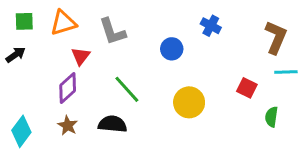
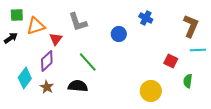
orange triangle: (63, 23) -> (36, 26), moved
yellow circle: (189, 102) -> (151, 91), moved
cyan diamond: (21, 131) -> (25, 78), moved

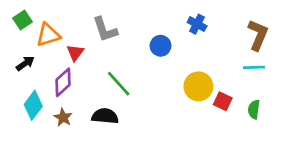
green square: (17, 15) -> (22, 20), turned -32
black arrow: (11, 38) -> (25, 63), moved
cyan line: (198, 50) -> (254, 67), moved
red square: (171, 61) -> (223, 101), moved
yellow circle: (151, 91) -> (198, 86), moved

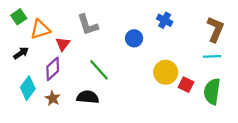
green semicircle: (254, 109) -> (212, 91), size x1.6

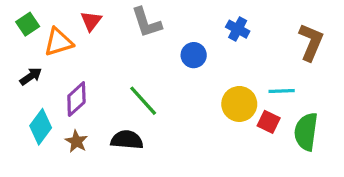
gray L-shape: (88, 25) -> (146, 23), moved
red triangle: (63, 44) -> (91, 21), moved
cyan line: (212, 56) -> (282, 91), moved

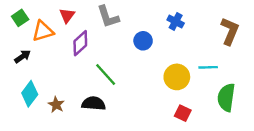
purple diamond: (76, 99) -> (80, 43), moved
red square: (269, 122) -> (183, 113), moved

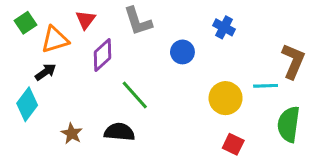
brown L-shape: (230, 31) -> (293, 61), moved
black arrow: (22, 56) -> (46, 72), moved
cyan diamond: (30, 94) -> (27, 104), moved

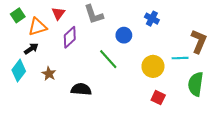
green line: (135, 95) -> (108, 59), moved
brown star: (72, 133) -> (49, 74), moved

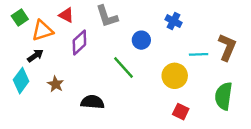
red triangle: (58, 13) -> (66, 15), turned -40
cyan line: (180, 58) -> (199, 54), moved

